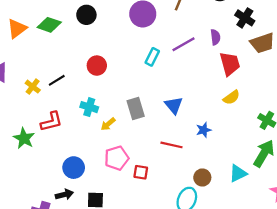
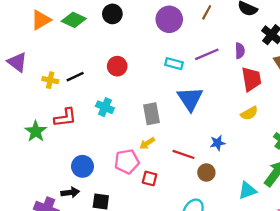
cyan rectangle: (152, 57) -> (174, 64), turned 72
yellow cross: (33, 87) -> (50, 80), turned -32
blue triangle: (174, 105) -> (190, 99), moved, size x1.4
yellow arrow: (108, 124) -> (147, 143), moved
brown circle: (202, 178) -> (206, 173), moved

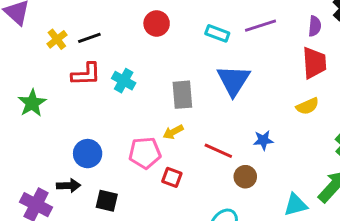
purple semicircle: (240, 51) -> (315, 26), moved
red circle: (117, 66) -> (157, 23), moved
yellow cross: (50, 80) -> (57, 39), turned 35
red L-shape: (65, 118) -> (86, 74), moved

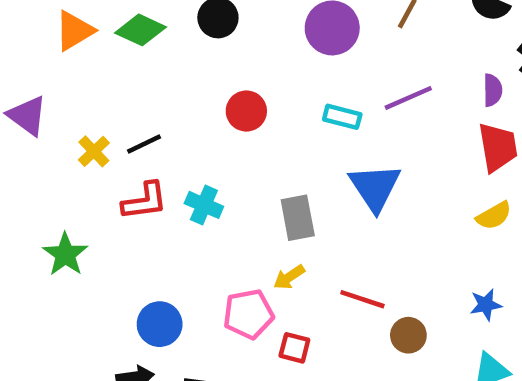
blue star: (263, 140) -> (486, 305), moved

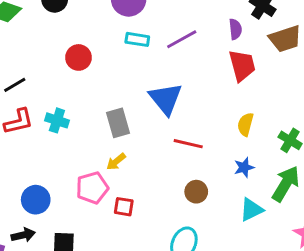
cyan rectangle: (342, 117) -> (137, 39), moved
yellow semicircle: (494, 216) -> (245, 124), moved, turned 140
red line: (362, 299) -> (188, 144), moved

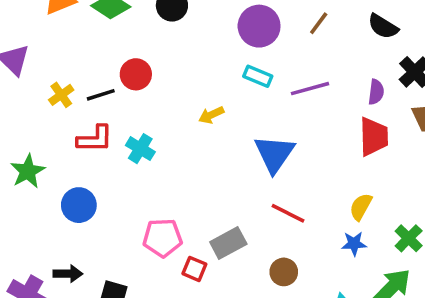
red circle: (78, 57) -> (136, 74), moved
gray rectangle: (118, 123) -> (228, 243), moved, turned 64
yellow arrow: (116, 162) -> (211, 115), moved
blue star: (244, 167) -> (354, 244), moved
blue circle: (36, 200) -> (79, 205), moved

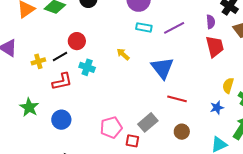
yellow cross: (61, 95) -> (38, 61), turned 32
yellow arrow: (211, 115) -> (123, 54), turned 80
cyan cross: (140, 149) -> (87, 67), moved
yellow semicircle: (361, 207) -> (228, 86), moved

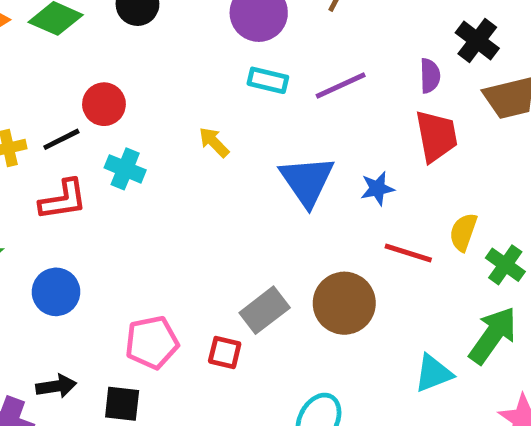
red line: (177, 99) -> (408, 253), moved
blue star: (217, 108) -> (377, 189), moved
pink pentagon: (111, 127) -> (152, 342), moved
brown circle: (182, 132) -> (344, 303), moved, size x1.6

